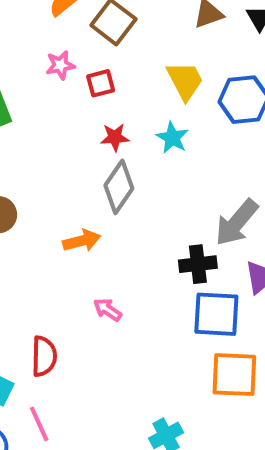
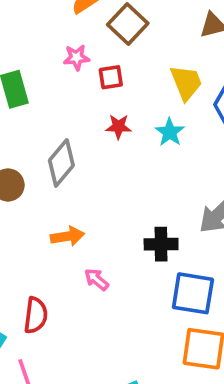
gray diamond: (119, 187) -> (61, 163), moved
orange arrow: (82, 241) -> (67, 236), moved
black cross: (198, 264) -> (161, 244), moved

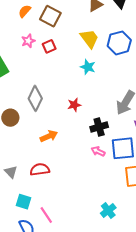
red star: (119, 127) -> (74, 105), moved
pink arrow: (97, 279) -> (98, 151), moved
red semicircle: (36, 315) -> (40, 169), moved, turned -90

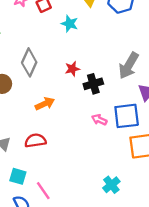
cyan star: (88, 67) -> (70, 24), moved
black cross: (99, 127) -> (93, 84), moved

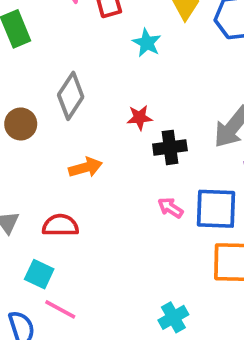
cyan square: (18, 176) -> (39, 274), moved
pink line: (43, 191) -> (60, 309), turned -36

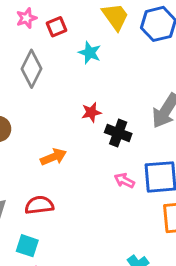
gray diamond: (71, 96) -> (32, 69), moved
black cross: (170, 147) -> (118, 133), turned 35

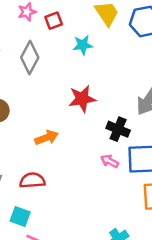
cyan star: (90, 53) -> (83, 45), turned -30
red star: (91, 112) -> (82, 99), size x1.5
black cross: (118, 133) -> (118, 129), moved

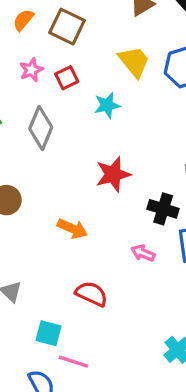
orange arrow: (47, 138) -> (72, 229), turned 50
pink arrow: (110, 161) -> (143, 253), moved
red semicircle: (32, 180) -> (92, 294), moved, turned 35

